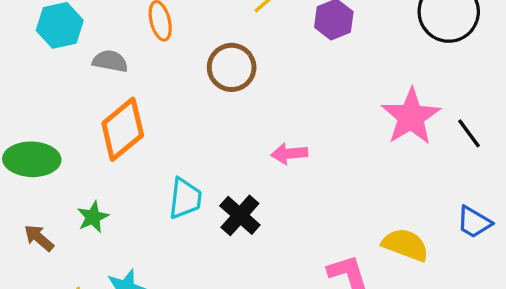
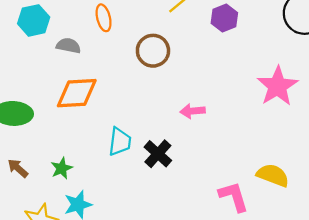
orange diamond: (123, 129) -> (77, 93), turned 36
green star: (93, 217) -> (62, 168), moved

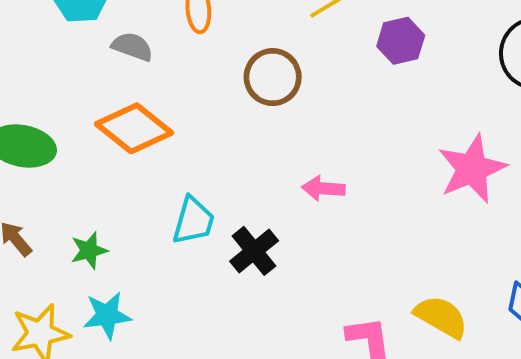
orange diamond: (77, 93) -> (134, 128), turned 33

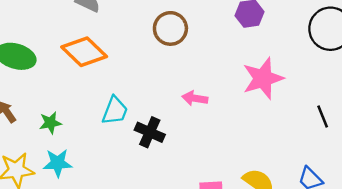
pink star: (472, 169) -> (263, 78), moved
black cross: (254, 251) -> (150, 132), turned -32

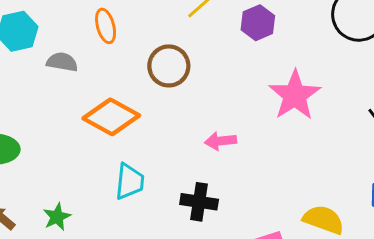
orange diamond: (84, 52) -> (111, 117), moved
black cross: (150, 132) -> (199, 202), moved

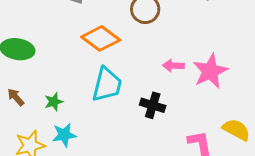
pink star: (295, 95) -> (210, 71), moved
cyan trapezoid: (130, 182) -> (107, 85), size x1.4

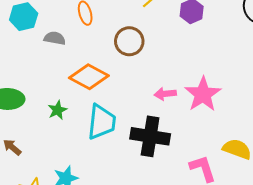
green star: (54, 102) -> (57, 110), moved
black cross: (153, 105) -> (150, 136), size x1.5

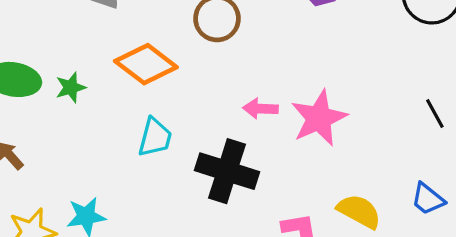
green star: (57, 110) -> (71, 87), moved
cyan trapezoid: (102, 122) -> (155, 137), size x0.7

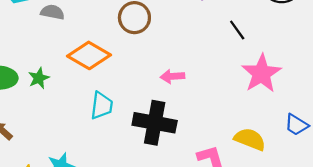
black line: (435, 113) -> (237, 30), moved
pink star: (319, 118) -> (261, 73), moved

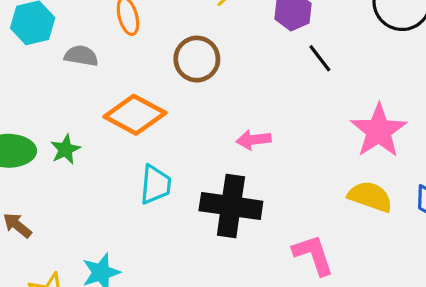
black line: (237, 30) -> (320, 58), moved
yellow semicircle: (250, 139) -> (370, 197), moved

